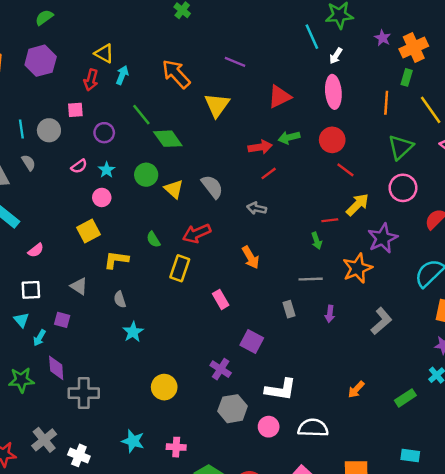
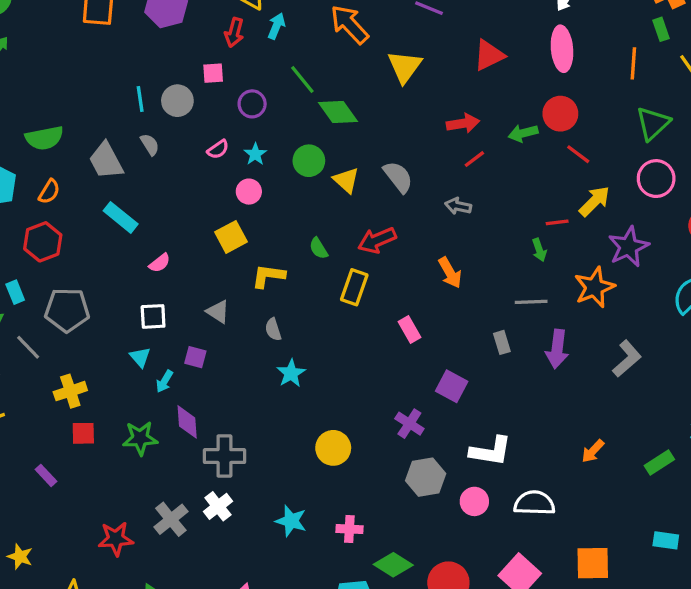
green rectangle: (407, 77) -> (661, 29), turned -35
green arrow: (289, 137) -> (523, 133), moved
purple arrow: (330, 314) -> (557, 349), size x1.6
white cross: (79, 455) -> (218, 506), moved, turned 30

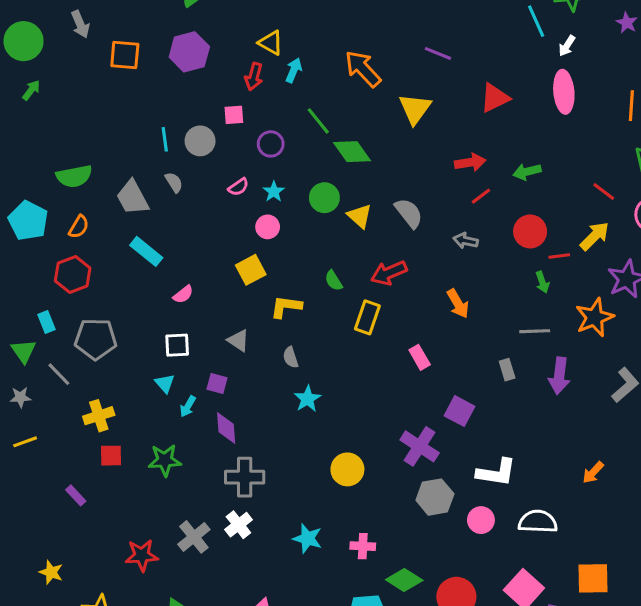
red circle: (560, 114) -> (530, 231), moved
red line: (578, 154) -> (604, 192), moved
purple diamond: (187, 422) -> (226, 428), moved
purple cross: (409, 424) -> (420, 446), size x1.4

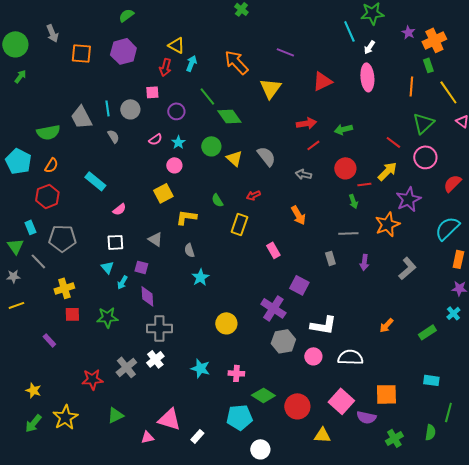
gray trapezoid: (133, 198) -> (81, 117), moved
red arrow: (389, 273) -> (253, 195), size x0.6
purple arrow: (559, 376) -> (364, 262), size x0.7

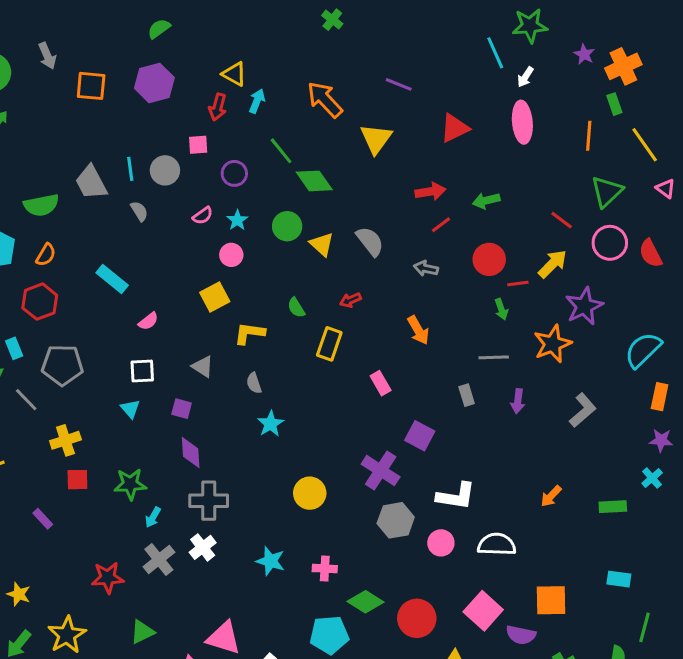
red semicircle: (452, 183) -> (651, 253), moved, turned -72
cyan arrow: (122, 282) -> (153, 517), moved
green rectangle: (427, 332) -> (613, 507), turned 30

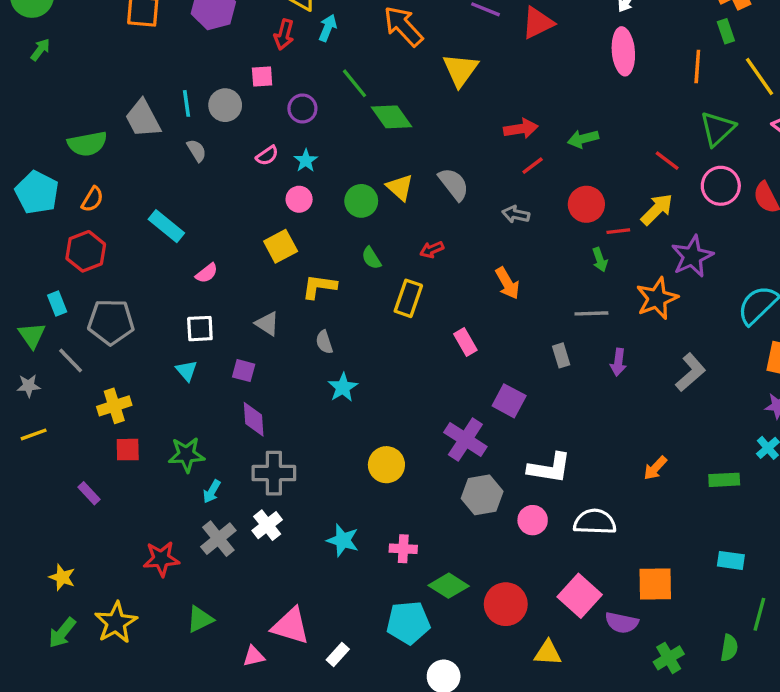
red triangle: (455, 128) -> (538, 23), moved
green circle: (287, 226) -> (361, 201), moved

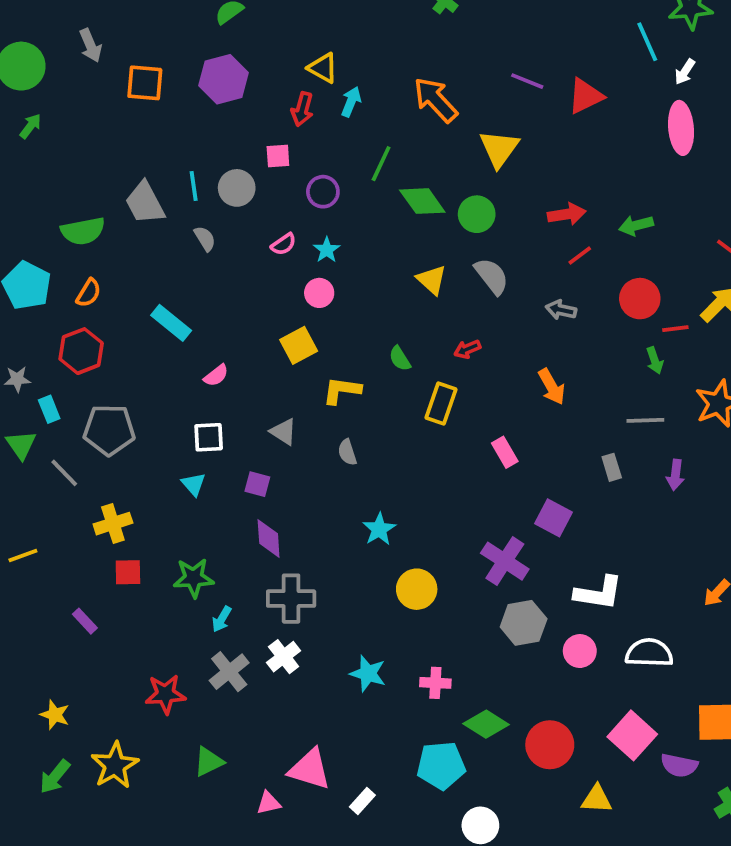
green line: (355, 83) -> (381, 164), turned 64
green circle: (361, 201) -> (477, 214), moved
gray star: (29, 386) -> (17, 379), moved
cyan star: (343, 387) -> (379, 529), moved

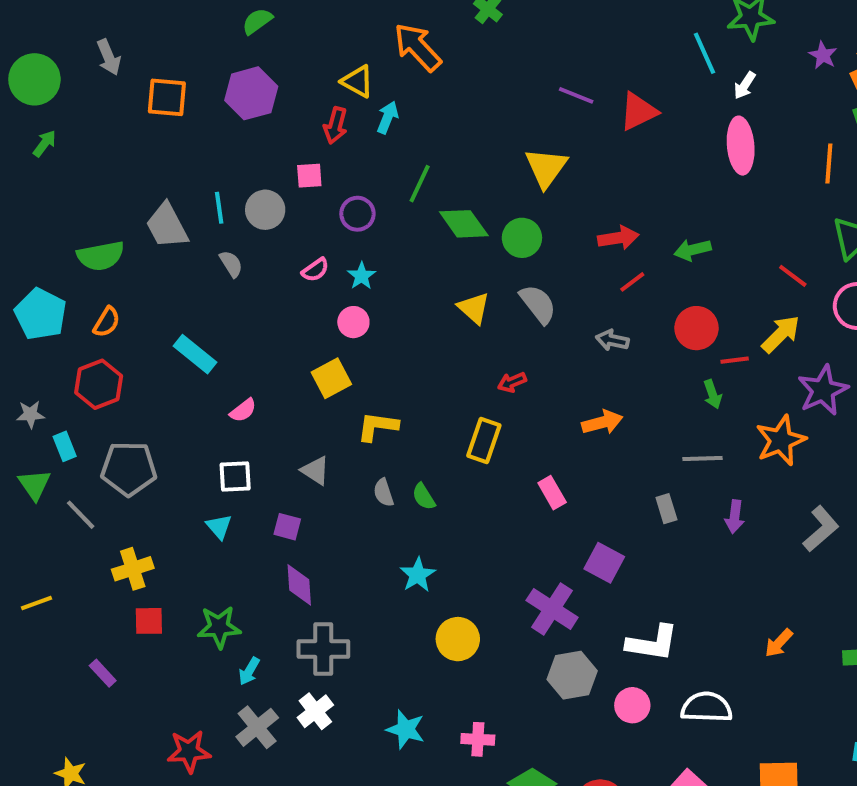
orange arrow: (435, 100) -> (418, 47), moved
green semicircle: (400, 359) -> (424, 497), moved
orange arrow: (552, 387) -> (602, 422), turned -75

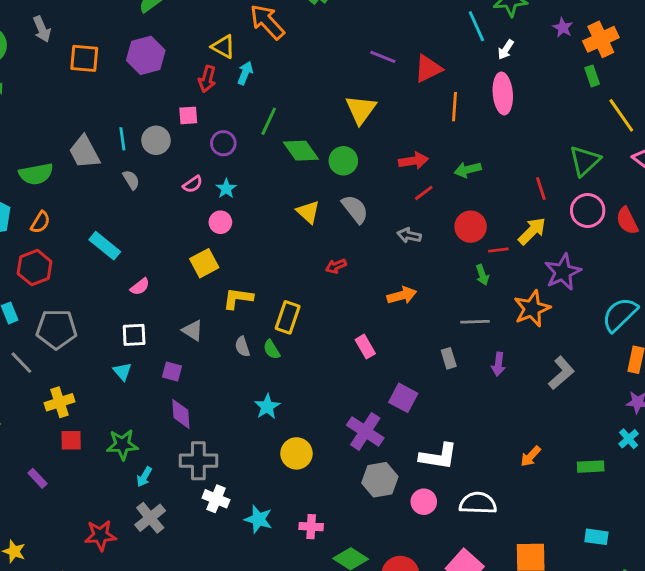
orange line: (829, 164) -> (454, 107), moved
red line: (793, 276) -> (541, 189), turned 35
yellow rectangle: (484, 440) -> (288, 317), moved
white cross: (315, 711) -> (216, 499), moved, turned -30

